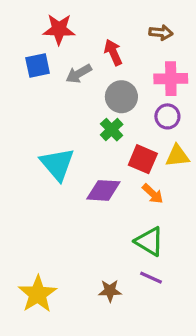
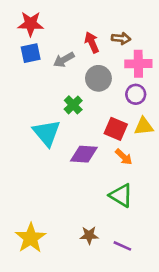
red star: (59, 29) -> (31, 24), moved
brown arrow: (161, 33) -> (121, 38), moved
green cross: (112, 130) -> (73, 105), moved
purple line: (151, 278) -> (122, 246), moved

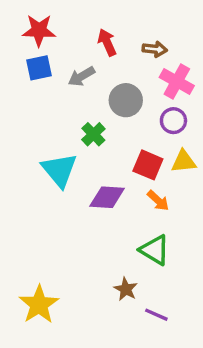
red arrow: (92, 42) -> (107, 42), moved
pink cross: (138, 64) -> (177, 81), turned 30
brown star: (89, 235) -> (126, 289), moved, turned 30

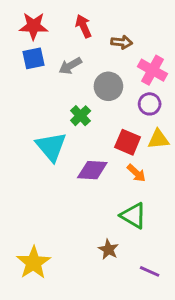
red arrow: (107, 42) -> (83, 26), moved
brown arrow: (155, 49) -> (122, 42), moved
purple line: (156, 315) -> (150, 271), moved

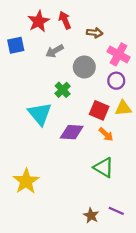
red star: (34, 26) -> (39, 21), moved, turned -30
blue square: (34, 58) -> (16, 45), moved
brown star: (108, 249) -> (91, 215), moved
yellow star: (34, 263) -> (26, 181), moved

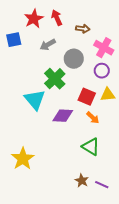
green cross: (63, 90) -> (55, 79), size x1.5
brown star: (91, 215) -> (82, 181), moved

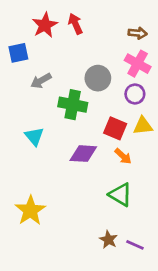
brown arrow: (83, 29) -> (138, 33), moved
gray arrow: (48, 45) -> (41, 81), moved
green cross: (55, 79) -> (73, 105), turned -35
cyan triangle: (35, 100) -> (34, 136), moved, size x0.7

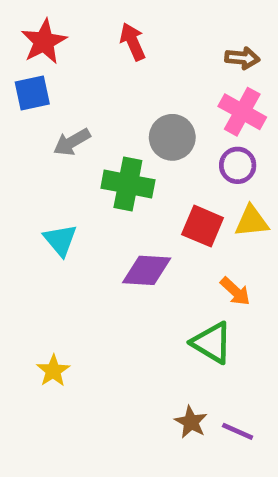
red star: (45, 25) -> (44, 42), moved
orange arrow: (123, 156) -> (235, 291), moved
yellow star: (30, 210) -> (53, 371), size x0.6

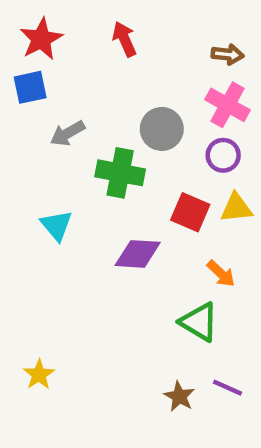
yellow star: (53, 371) -> (39, 375), moved
purple line: (238, 431) -> (228, 388), moved

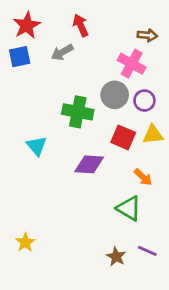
pink cross: (228, 105) -> (132, 64), moved
gray circle: (162, 129) -> (115, 95), moved
gray arrow: (67, 133) -> (62, 52), moved

